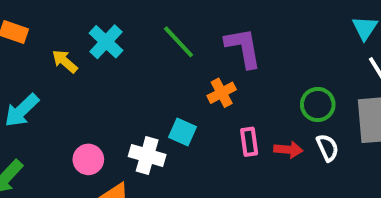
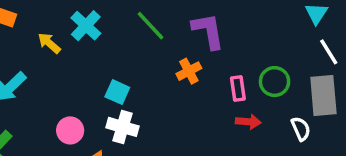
cyan square: (182, 132) -> (117, 92), moved
pink rectangle: (249, 142) -> (238, 89), moved
white semicircle: (328, 148) -> (301, 129), moved

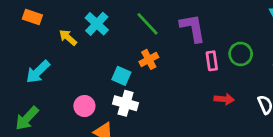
orange cross: (189, 71) -> (149, 59), moved
green circle: (275, 82) -> (241, 54), moved
pink rectangle: (238, 89) -> (212, 61), moved

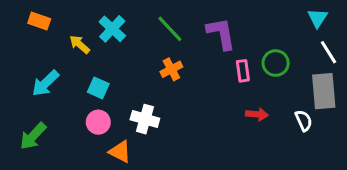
cyan square: (121, 76) -> (98, 88), moved

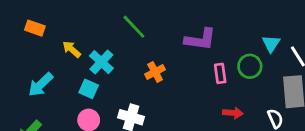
cyan triangle: (318, 18) -> (271, 44), moved
cyan cross: (112, 29) -> (101, 62), moved
green line: (170, 29) -> (134, 27), moved
purple L-shape: (221, 33) -> (200, 39), turned 108

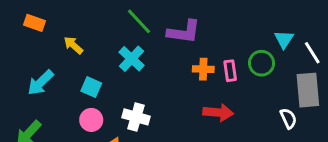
purple L-shape: (200, 39) -> (184, 32), moved
cyan cross: (101, 62) -> (132, 59), moved
orange cross: (155, 72) -> (203, 69), moved, turned 30
red arrow: (233, 113) -> (218, 112), moved, size x1.4

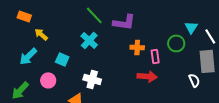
yellow arrow: (73, 45) -> (41, 34), moved
pink rectangle: (230, 71) -> (155, 56), moved
pink circle: (91, 120) -> (48, 80), moved

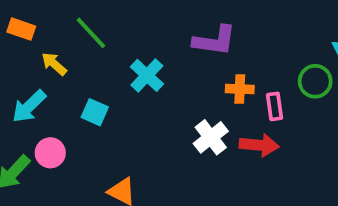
green line: (94, 15) -> (91, 33), moved
white cross: (92, 79) -> (211, 137), moved, turned 36
pink circle: (48, 80) -> (50, 153), moved

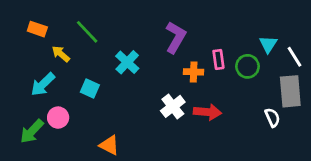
purple L-shape: (215, 41) -> (176, 37), turned -68
pink rectangle: (275, 106) -> (218, 59), moved

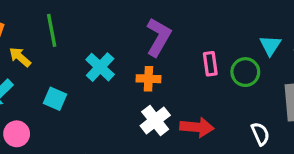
green line: (87, 32) -> (52, 30), turned 32
orange cross: (194, 72) -> (148, 79), moved
white semicircle: (272, 118) -> (260, 134), moved

